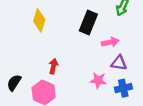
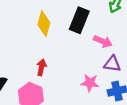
yellow diamond: (39, 20) -> (44, 24), moved
pink arrow: (110, 42) -> (103, 41), turned 35

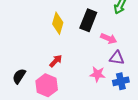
red arrow: (42, 67) -> (56, 61), turned 32

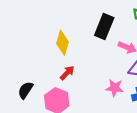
yellow diamond: (58, 23) -> (62, 43), moved

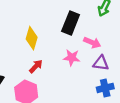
pink star: (115, 88) -> (72, 58), moved

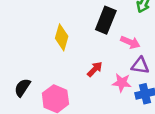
pink star: (72, 58) -> (122, 83), moved
red arrow: (36, 66) -> (95, 69), moved

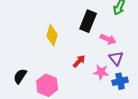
purple triangle: (140, 66) -> (116, 58), turned 42

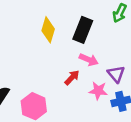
yellow diamond: (52, 35) -> (48, 30), moved
pink arrow: (108, 39) -> (89, 60), moved

